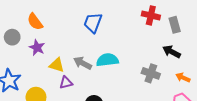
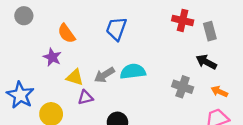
orange semicircle: (35, 22) -> (67, 33), moved
gray circle: (12, 37) -> (24, 16), moved
gray arrow: (83, 63) -> (104, 75), turned -60

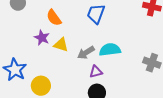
yellow triangle: (75, 77) -> (61, 45), moved
purple triangle: (85, 97) -> (96, 72), moved

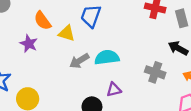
yellow triangle: (61, 45) -> (67, 33), moved
purple triangle: (96, 72) -> (114, 90), moved

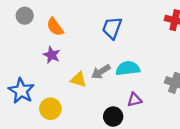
orange semicircle: (43, 21) -> (55, 27), moved
yellow triangle: (67, 33) -> (78, 80), moved

